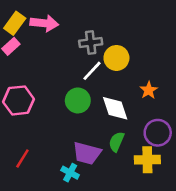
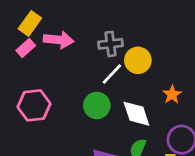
pink arrow: (44, 23) -> (59, 40), moved

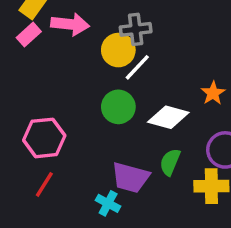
yellow circle: (138, 60) -> (118, 50), moved
pink hexagon: (34, 105) -> (44, 138), moved
white diamond: (136, 114) -> (168, 117), turned -56

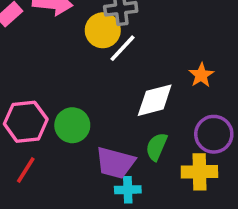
green circle: (118, 107) -> (72, 125), moved
white diamond: (168, 117) -> (155, 100), turned -30
cyan cross: (108, 203) -> (128, 190), moved, turned -30

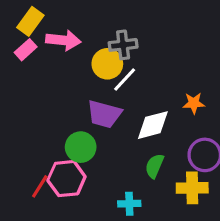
orange star: (201, 75) -> (194, 103), turned 30
pink hexagon: (26, 122) -> (66, 179), moved
purple trapezoid: (115, 163) -> (104, 114), moved

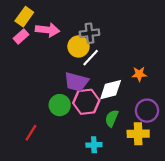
pink hexagon: (66, 179) -> (86, 102), moved

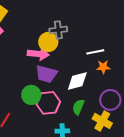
pink arrow: (48, 30) -> (38, 54), moved
white line: (91, 58) -> (95, 52), moved, turned 36
pink hexagon: (86, 102) -> (48, 103), moved
yellow cross: (138, 134) -> (102, 121), turned 30

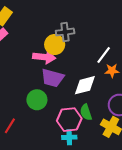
white line: (95, 52) -> (104, 55), turned -42
pink hexagon: (48, 103) -> (69, 120), moved
green semicircle: (78, 107) -> (86, 112), turned -42

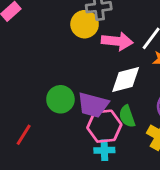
pink arrow: (44, 57) -> (117, 41), moved
purple trapezoid: (53, 78) -> (93, 105), moved

